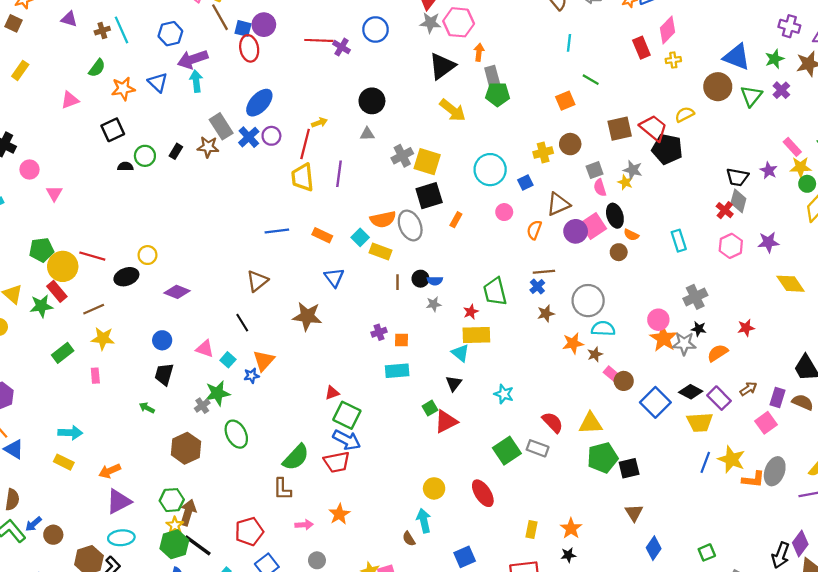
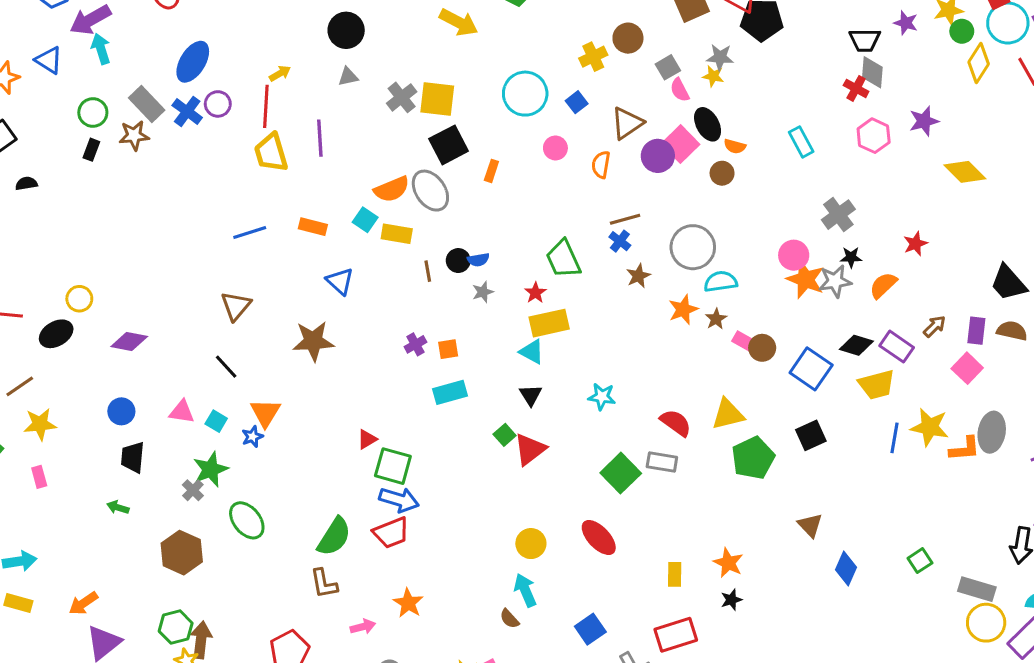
green circle: (145, 156) -> (93, 112), moved
black square: (629, 468) -> (811, 435), moved

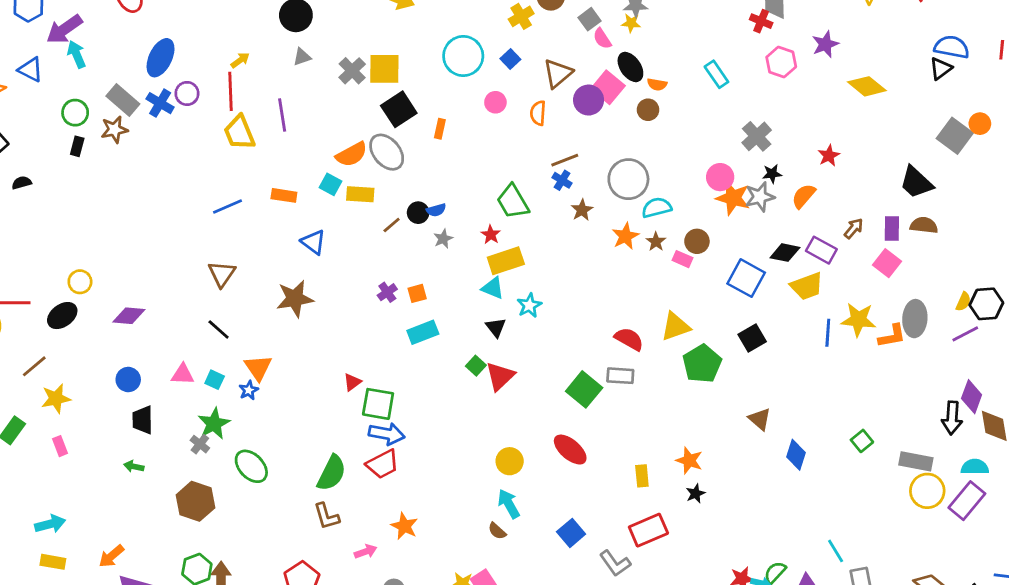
brown line: (428, 271) -> (392, 225), turned 66
brown circle: (762, 348) -> (697, 241), moved
cyan star: (602, 397) -> (529, 305), moved, turned -30

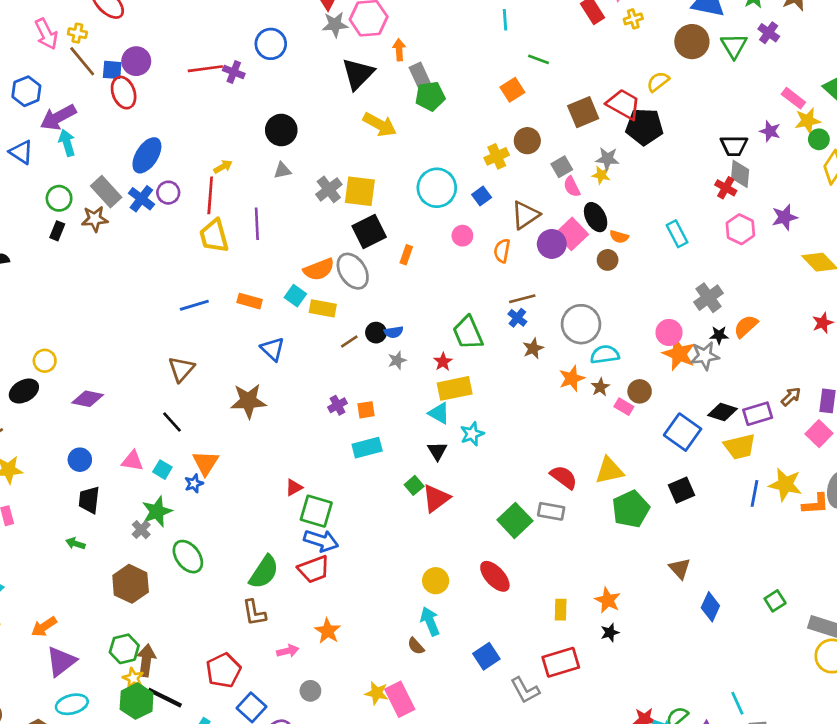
red star: (829, 156) -> (823, 323), moved
orange semicircle: (804, 196) -> (746, 326), moved
purple rectangle: (821, 250) -> (758, 414), turned -52

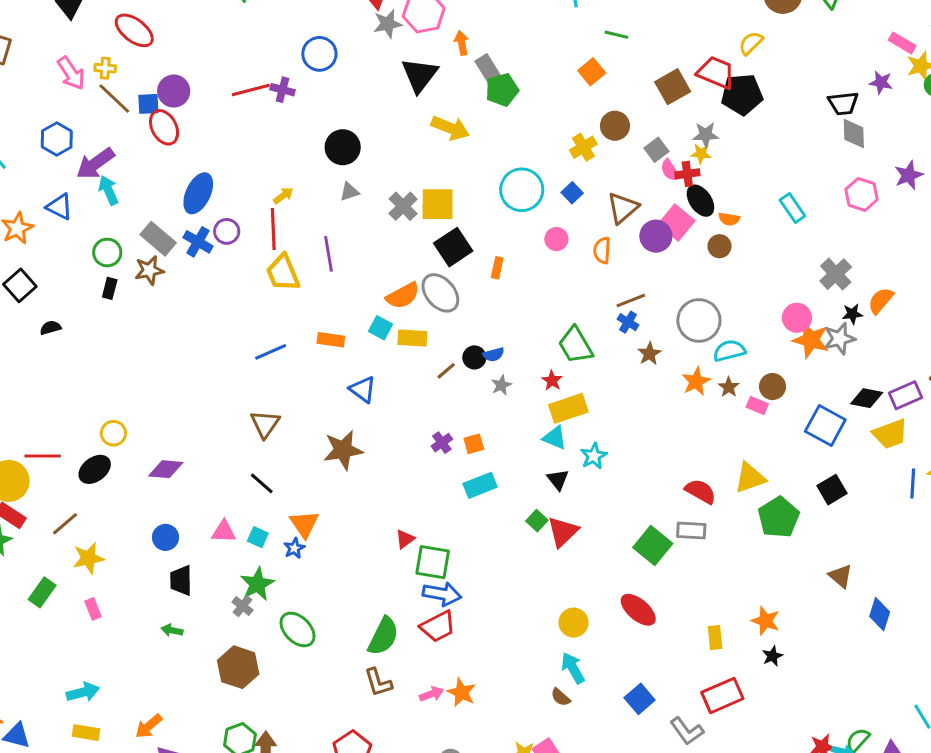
red cross: (726, 188) -> (687, 174), moved, turned -30
pink arrow: (288, 651) -> (431, 694), moved

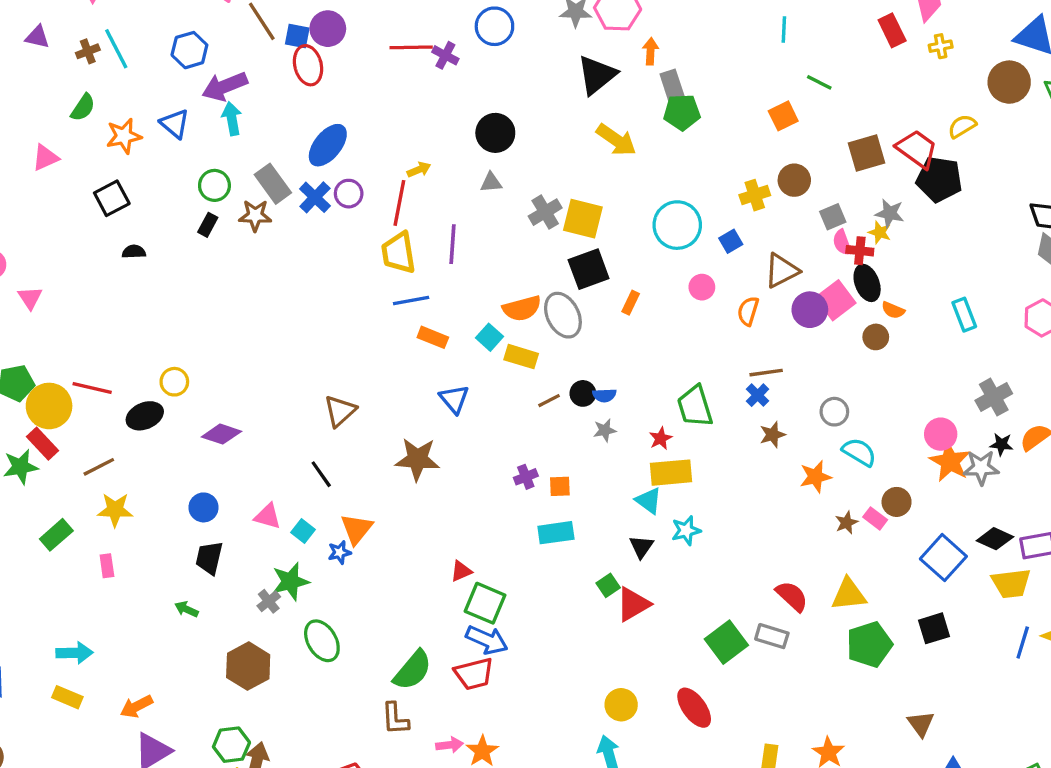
gray circle: (699, 320) -> (834, 412), size x0.6
cyan semicircle: (729, 351) -> (859, 452), turned 32
blue line: (271, 352) -> (411, 300), moved
brown star: (729, 387) -> (847, 523), moved

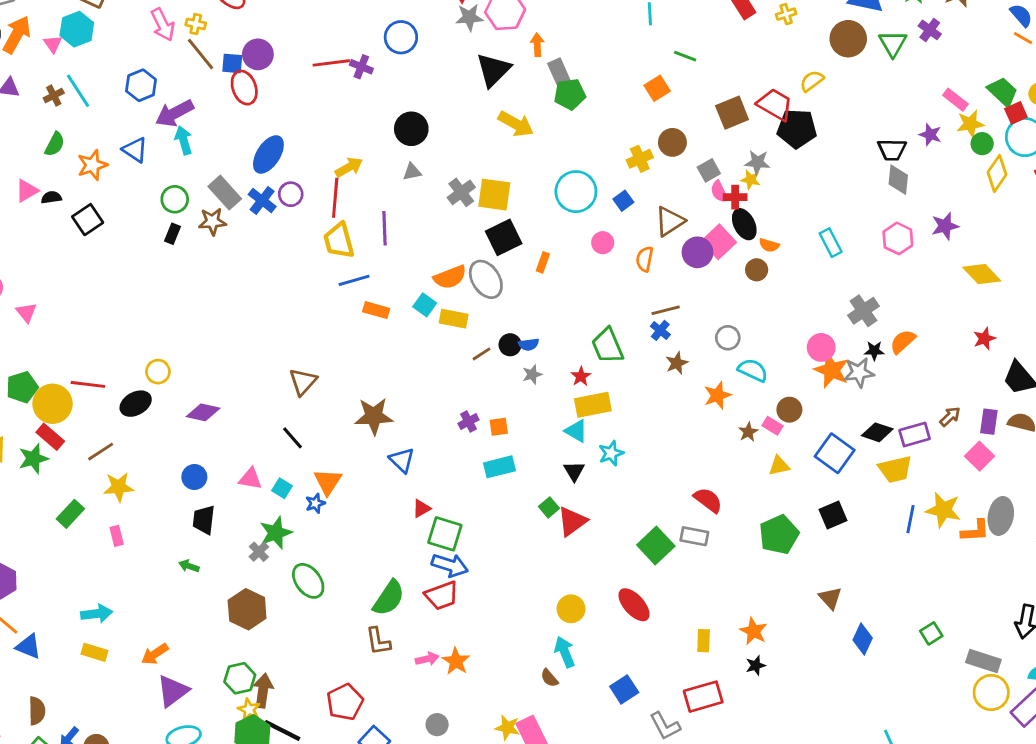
yellow arrow: (419, 170) -> (349, 167), size x1.4
black semicircle: (134, 252) -> (51, 197), moved
blue triangle: (454, 399) -> (402, 460), moved
yellow triangle: (849, 594) -> (779, 466), moved, size x0.7

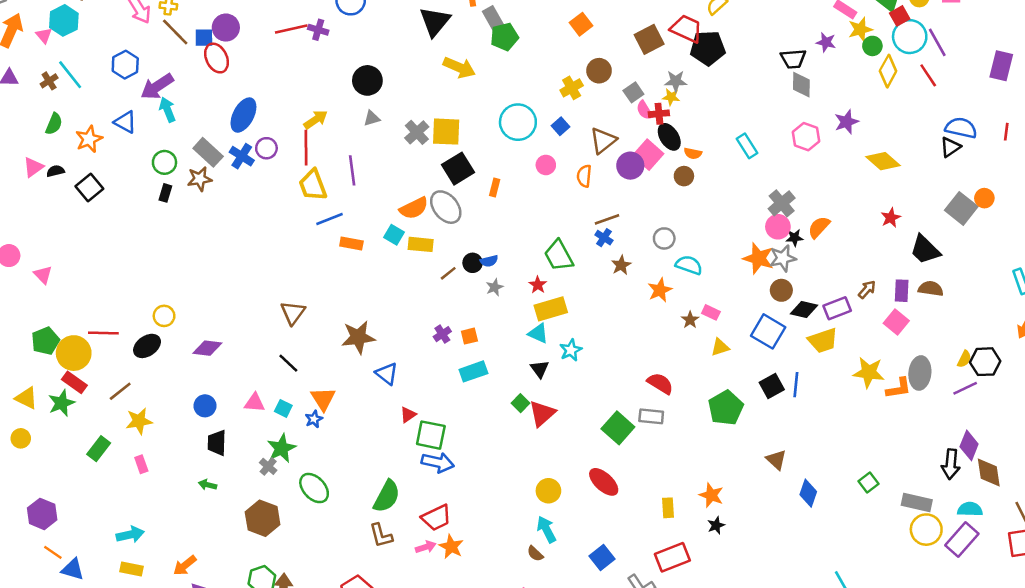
pink circle: (821, 347) -> (778, 227), moved
brown circle: (789, 410) -> (781, 290), moved
blue line: (910, 519) -> (796, 385), moved
red trapezoid: (442, 596) -> (436, 518), moved

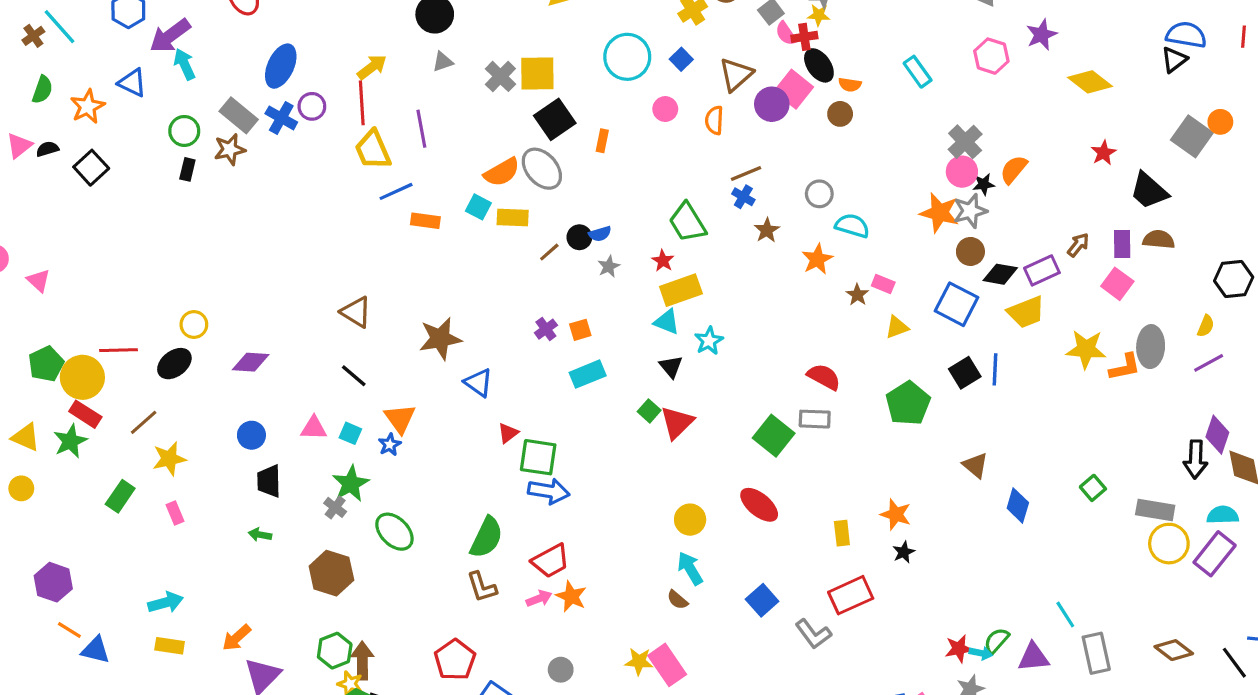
brown triangle: (293, 313) -> (356, 312), turned -32
black hexagon: (985, 362) -> (1234, 279), moved

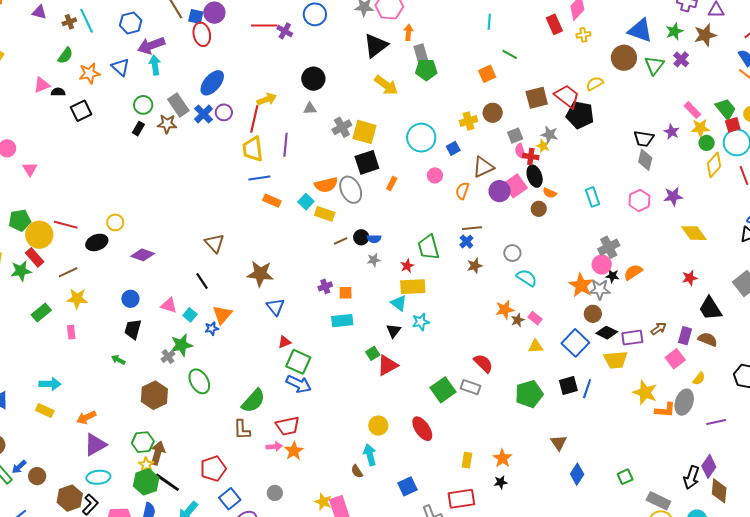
orange star: (817, 259) -> (505, 310), moved
yellow semicircle: (1206, 326) -> (699, 379), moved

